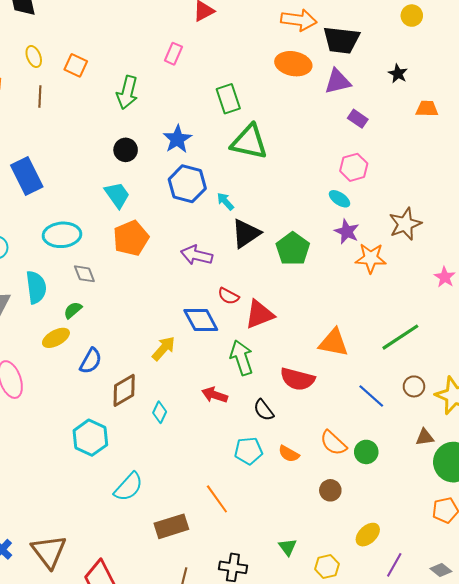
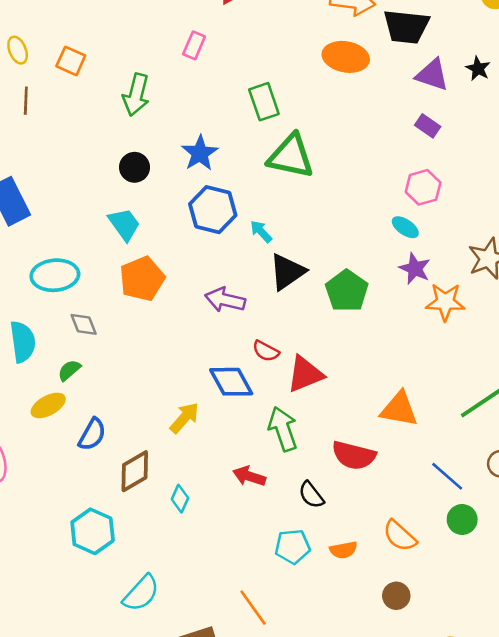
purple triangle: (338, 81) -> (432, 75), moved, turned 32
green circle: (366, 452) -> (462, 519), moved
orange semicircle: (289, 454) -> (343, 550), turned -40

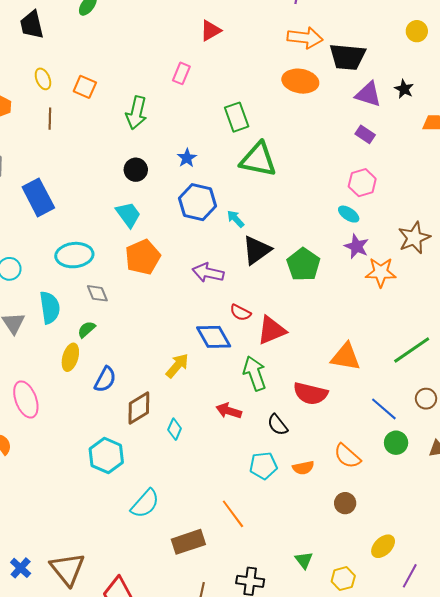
blue star: (200, 153) -> (187, 158), size x0.7
yellow ellipse: (48, 405) -> (70, 357), turned -44

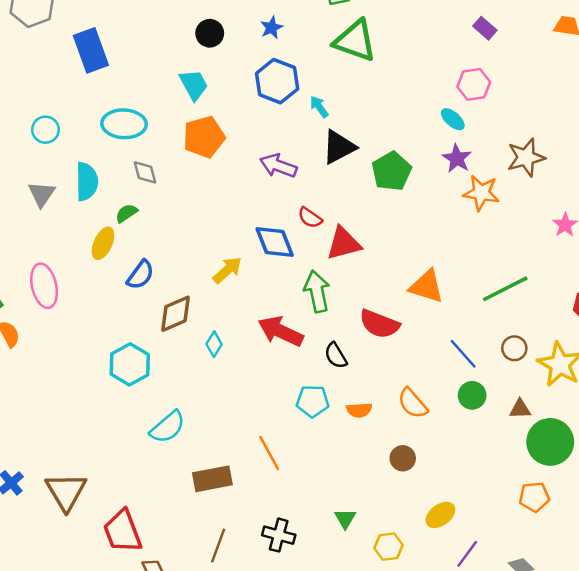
red arrow: (229, 411) -> (281, 331), size x1.5

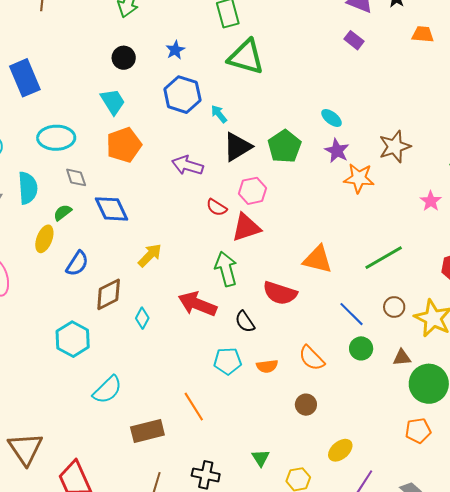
pink hexagon: (474, 84) -> (253, 191), moved
green pentagon: (392, 171) -> (284, 146), moved
blue diamond: (275, 242) -> (111, 209), moved

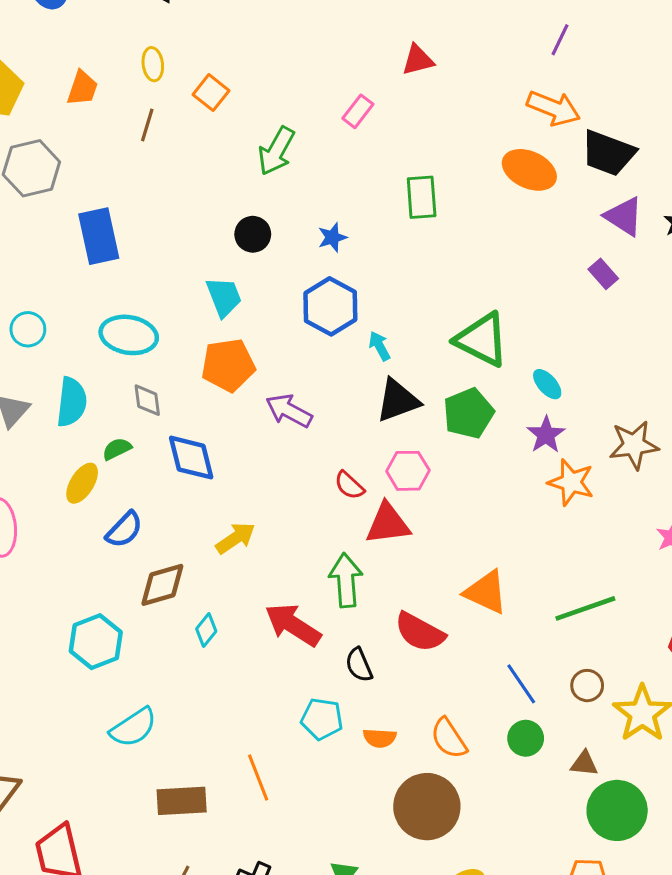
green triangle: (246, 57) -> (482, 340), moved
purple arrow: (188, 165) -> (289, 411), moved
brown circle: (306, 405) -> (427, 807), size x2.0

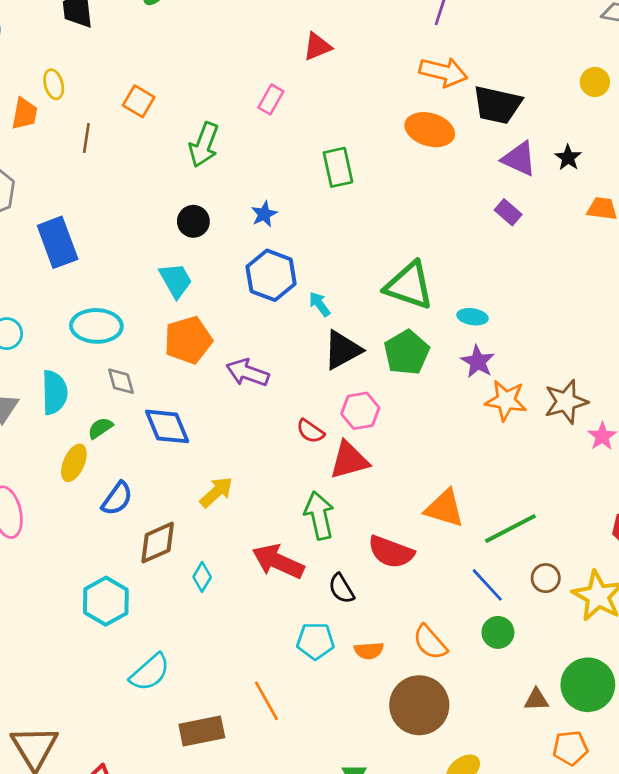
yellow ellipse: (153, 64) -> (54, 84), moved
cyan ellipse: (547, 384) -> (472, 317), turned -32
brown star: (634, 445) -> (566, 402), moved
green line: (585, 608) -> (510, 529), moved
brown triangle: (584, 764) -> (536, 700), moved

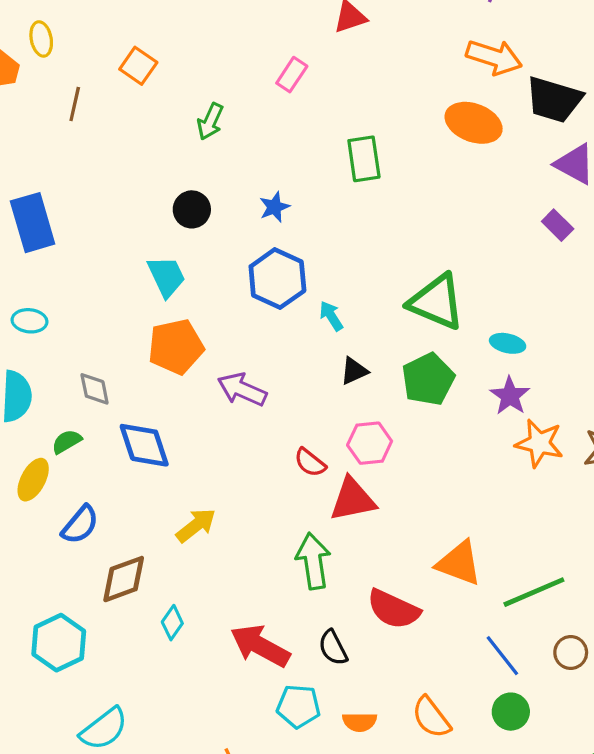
green arrow: (204, 145) -> (210, 121), size x0.7
cyan ellipse: (96, 326) -> (30, 321), moved, size x0.6
black triangle: (342, 350) -> (354, 371), size x0.6
red arrow: (278, 561) -> (260, 646), moved

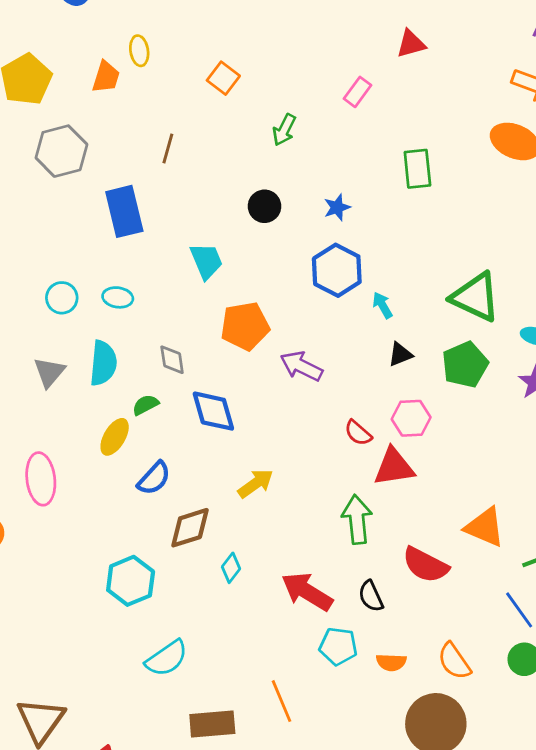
brown line: (75, 104) -> (168, 148), moved
cyan trapezoid: (166, 276) -> (206, 261), moved

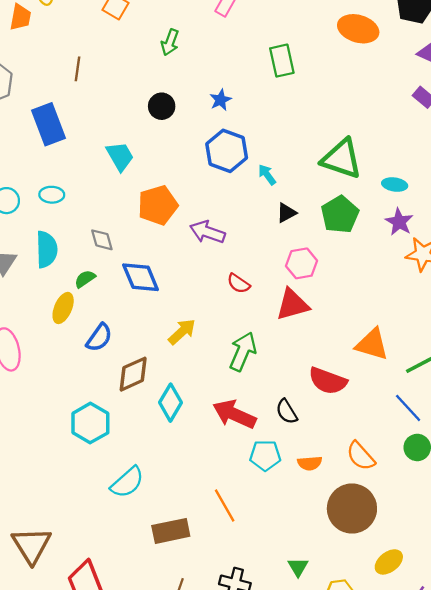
red semicircle: (358, 433) -> (238, 283), moved
green arrow: (357, 519) -> (243, 352), moved, turned 36
cyan diamond: (231, 568) -> (170, 403), size x1.5

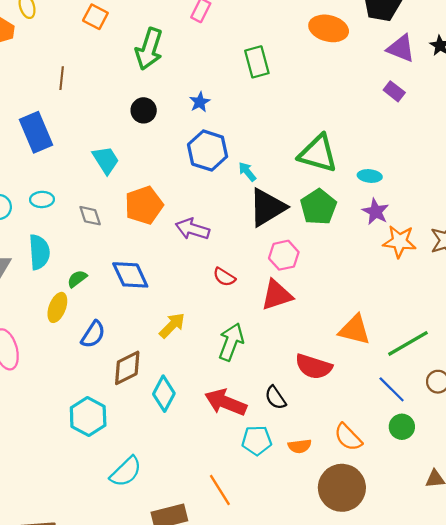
green arrow: (170, 42) -> (149, 49), size x1.6
black triangle: (286, 213) -> (267, 207), size x2.0
gray diamond: (102, 240) -> (90, 216), moved

